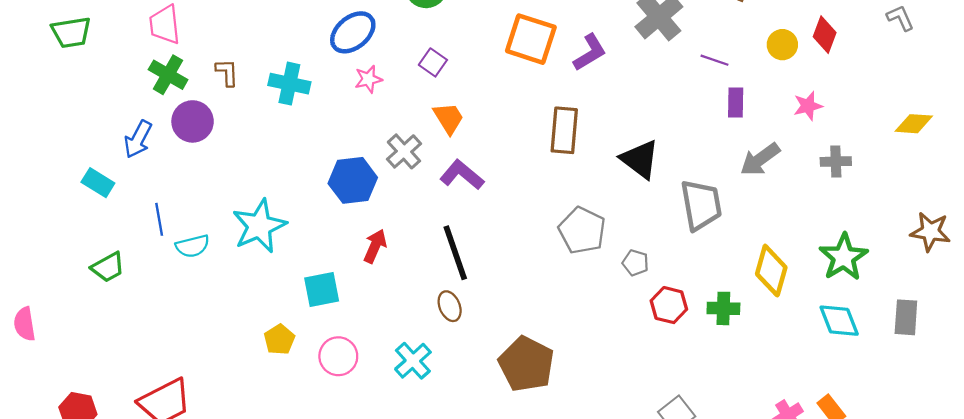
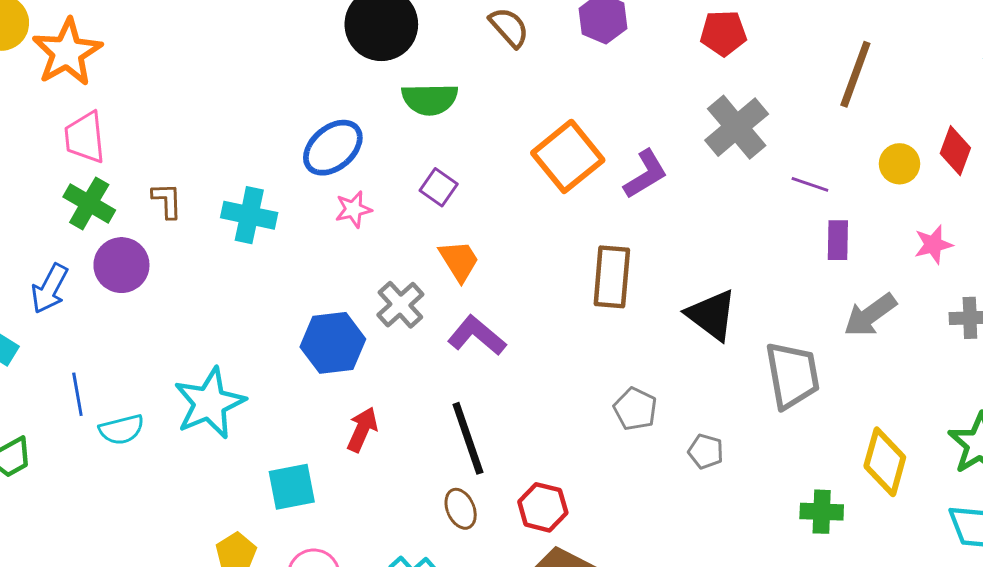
orange square: (531, 39) -> (568, 156), turned 33
gray pentagon: (582, 230) -> (635, 409), size x0.7
red hexagon: (669, 305) -> (543, 507), moved

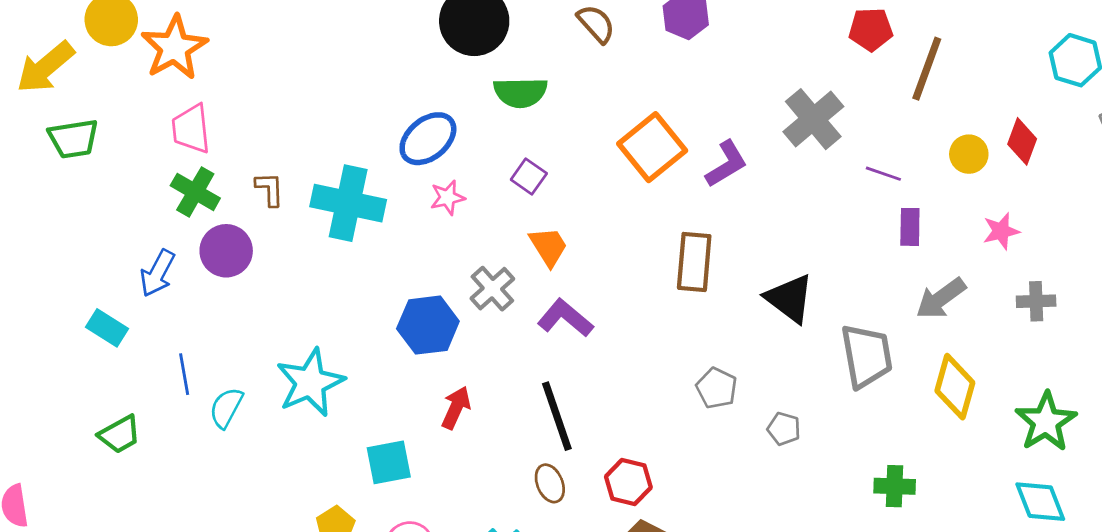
red pentagon: (723, 33) -> (871, 29), moved
cyan cross: (249, 215) -> (348, 203), size x1.4
cyan semicircle: (121, 430) -> (226, 408), turned 132
yellow diamond: (885, 462) -> (955, 387), moved

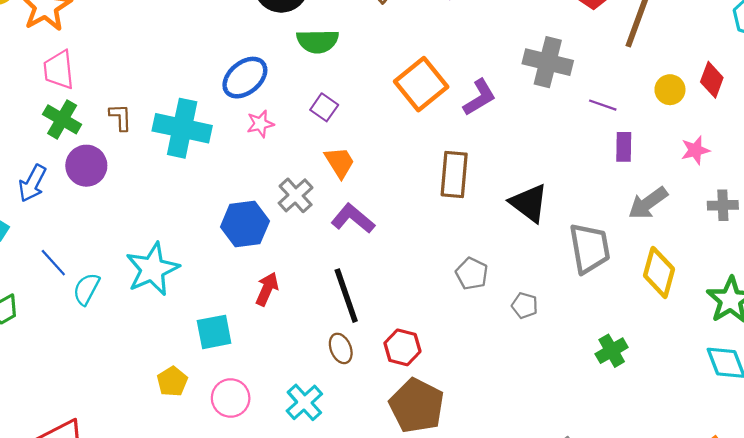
gray cross: (813, 119) -> (548, 62), turned -36
blue line: (184, 374) -> (53, 263), turned -32
green cross: (895, 486) -> (612, 351), turned -32

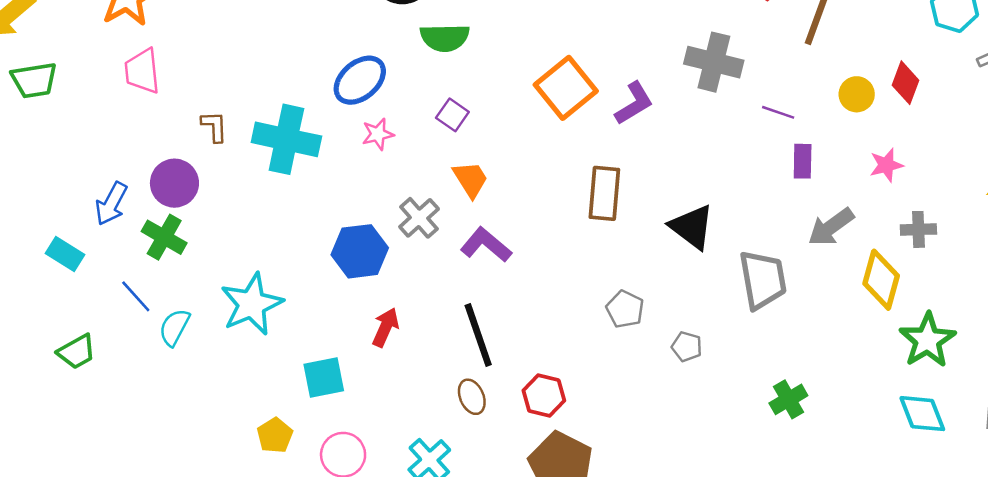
green cross: (62, 119) -> (164, 237), moved
yellow diamond: (659, 272) -> (881, 280), moved

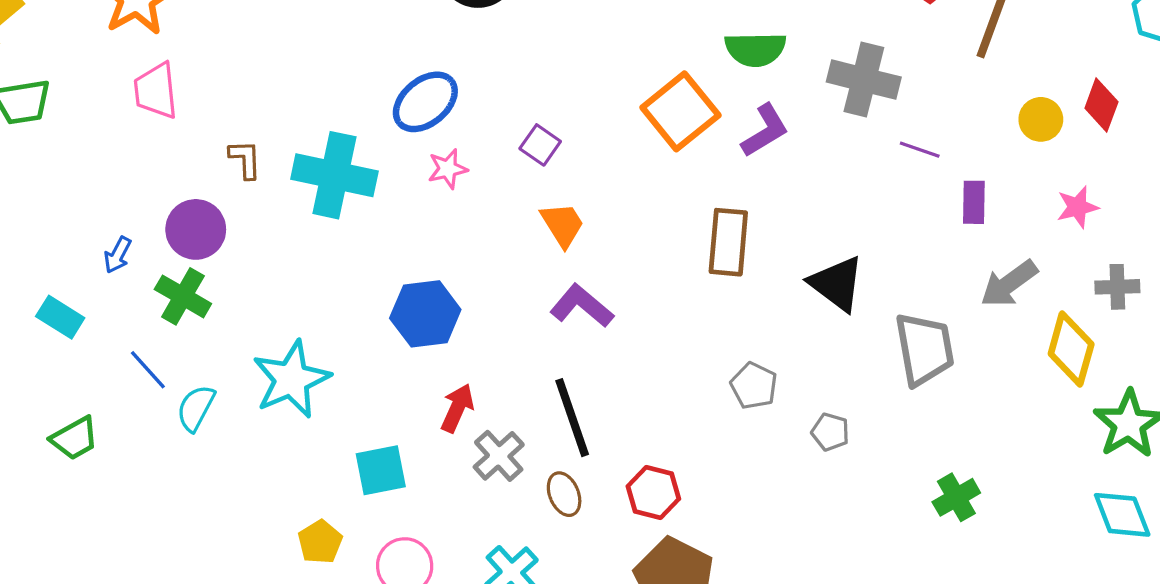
green semicircle: (445, 38) -> (755, 49), moved
purple line: (778, 112) -> (920, 150), moved
blue arrow: (111, 204) -> (118, 255), size x0.7
gray cross: (419, 218) -> (499, 456), moved

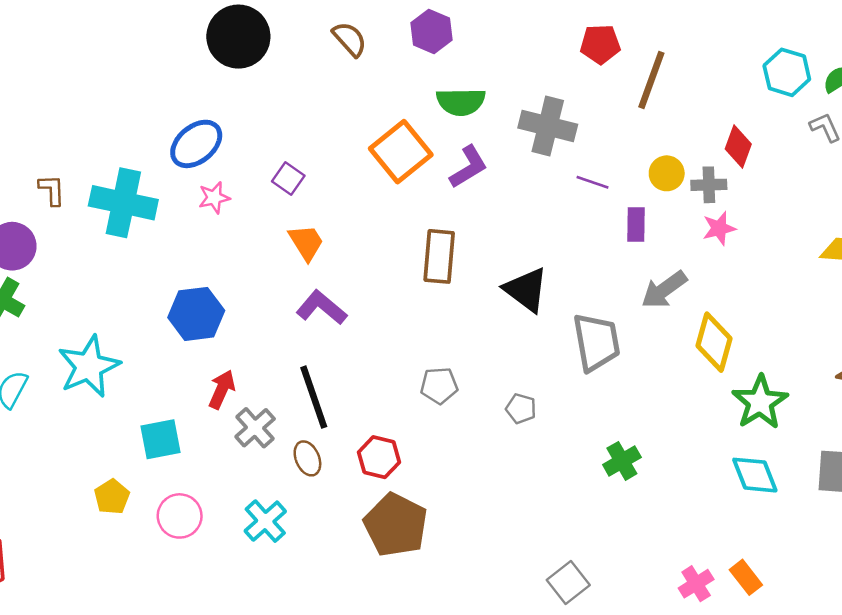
yellow circle: (1041, 119) -> (667, 173), moved
gray cross: (1117, 287) -> (709, 185), moved
gray pentagon: (754, 386) -> (439, 386), moved, turned -30

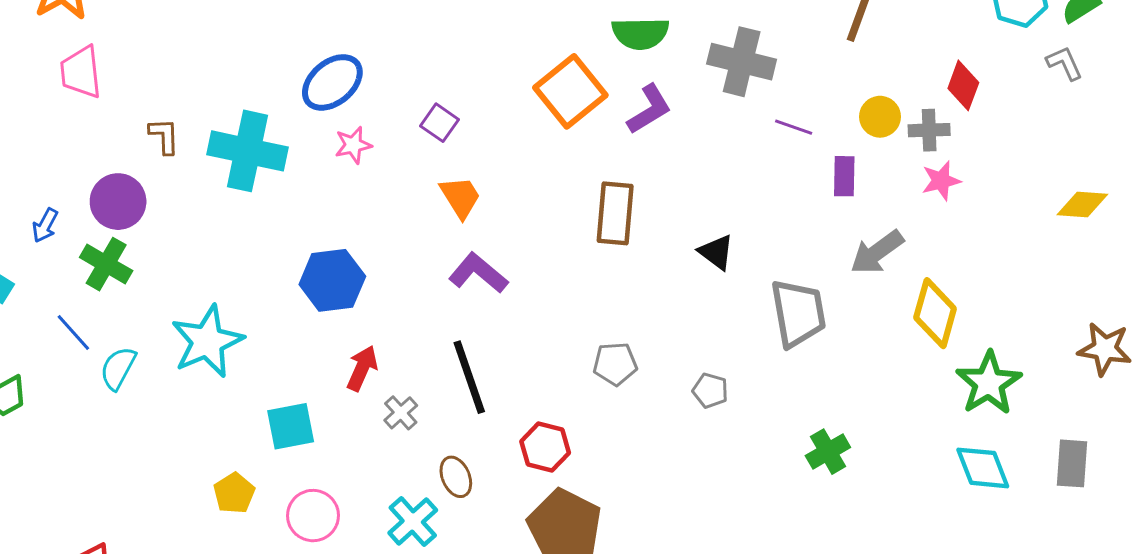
black triangle: (526, 290) -> (716, 252), size x0.7
gray cross: (255, 428) -> (401, 413), size x0.7
brown ellipse: (307, 458) -> (456, 477), moved

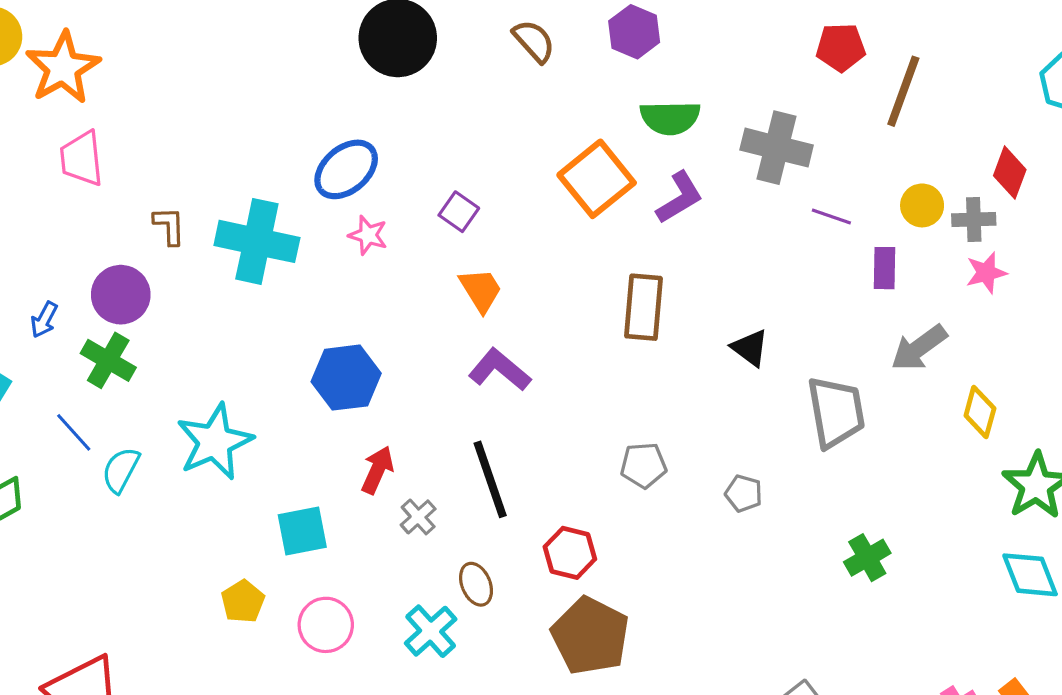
pink star: (353, 145) -> (368, 235), turned 30
yellow diamond: (935, 313) -> (980, 412), size x0.7

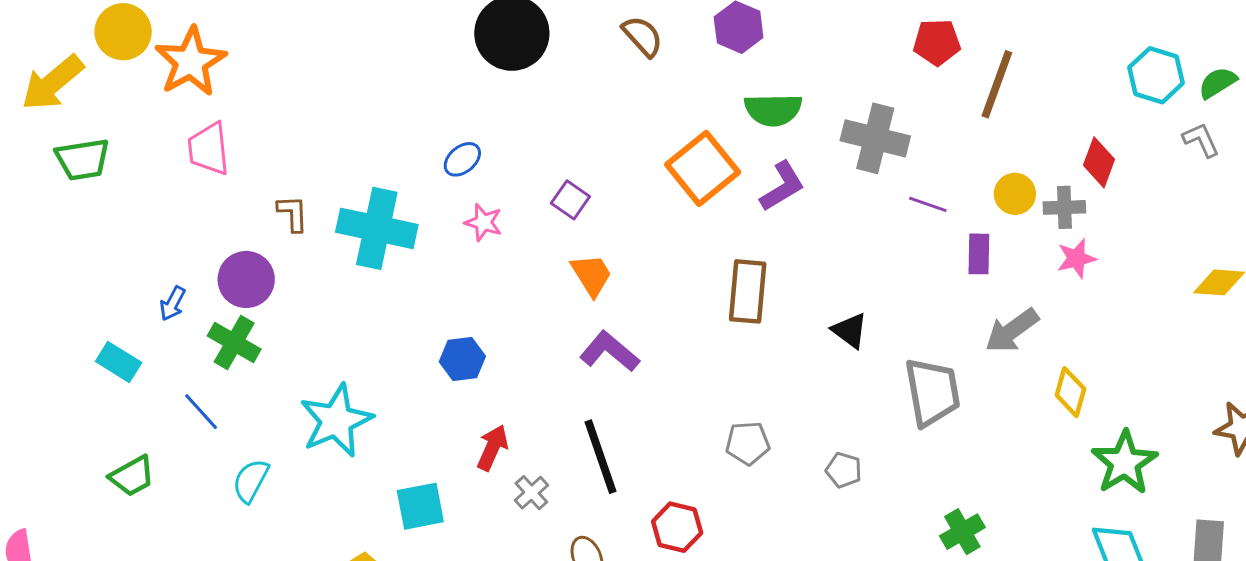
blue ellipse: (346, 169) -> (462, 159), size x0.6
blue hexagon: (346, 378) -> (462, 359), size x0.7
cyan semicircle: (121, 470) -> (251, 481), moved

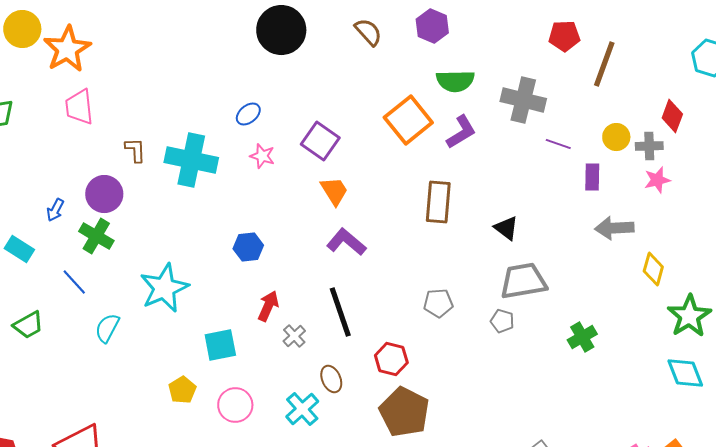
purple square: (570, 200) -> (320, 141), size x1.5
gray arrow: (1012, 330) -> (614, 228), turned 33
gray trapezoid: (932, 392) -> (523, 281), moved, turned -90
green cross: (962, 532) -> (582, 337), moved

